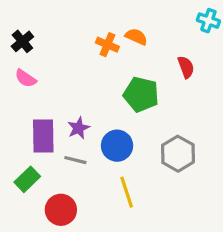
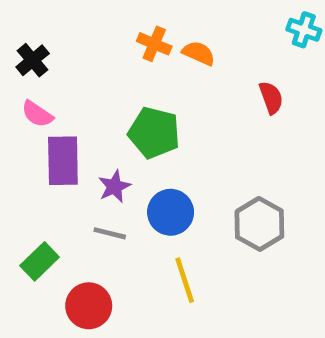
orange cross: (107, 45) -> (154, 44), moved
green pentagon: (141, 94) -> (154, 133), moved
purple rectangle: (43, 136) -> (63, 161), moved

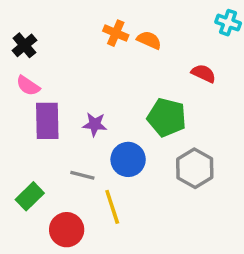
red semicircle: (271, 98) -> (204, 73), turned -45
green pentagon: (154, 133) -> (167, 117), moved
purple star: (114, 187) -> (95, 124), moved, turned 30
yellow line: (185, 280) -> (112, 207), moved

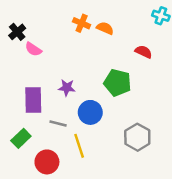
pink semicircle: (28, 86) -> (33, 49), moved
purple rectangle: (47, 121) -> (33, 100), moved
gray hexagon: (195, 168) -> (137, 137), moved

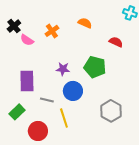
orange cross: (82, 23) -> (52, 31), moved, turned 32
purple star: (67, 88) -> (63, 69), moved

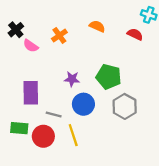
red semicircle: (116, 42) -> (135, 34), moved
gray hexagon: (111, 111) -> (125, 106), moved
green rectangle: (17, 112) -> (19, 128), turned 49
red circle: (38, 131) -> (43, 136), moved

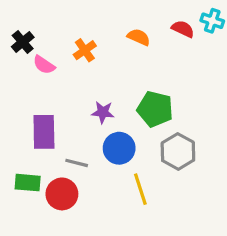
red semicircle: (135, 34) -> (183, 29), moved
yellow line: (73, 135) -> (140, 189), moved

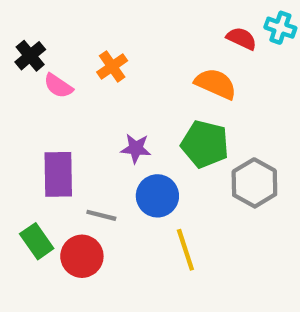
orange semicircle: (139, 37) -> (216, 84), moved, size x1.4
gray hexagon: (178, 151) -> (254, 183), moved
green rectangle: (28, 183) -> (37, 241), turned 50

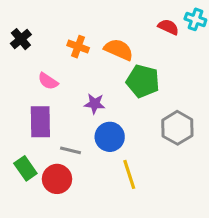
orange cross: (112, 66) -> (78, 47), turned -35
orange semicircle: (216, 84) -> (119, 50), moved
pink semicircle: (58, 86) -> (48, 81), moved
green pentagon: (205, 144) -> (143, 81), moved

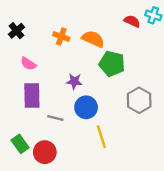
pink semicircle: (48, 81) -> (28, 64), moved
green rectangle: (25, 168) -> (20, 144), moved
red circle: (57, 179) -> (45, 152), moved

